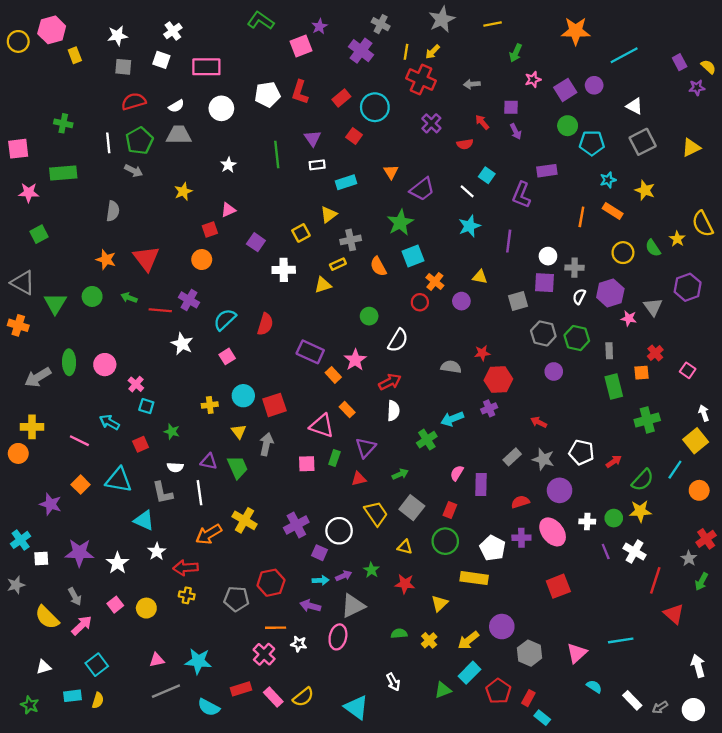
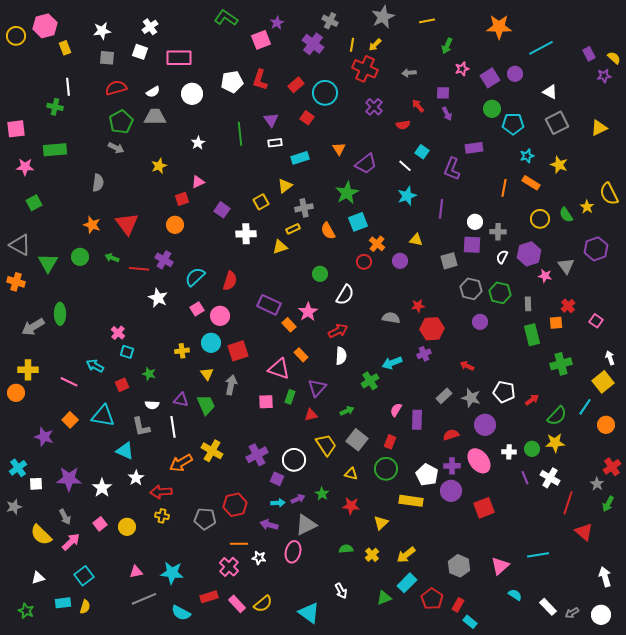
white line: (108, 143) -> (68, 87), moved
pink circle: (105, 365) -> (220, 316), moved
purple circle: (502, 627) -> (451, 491), moved

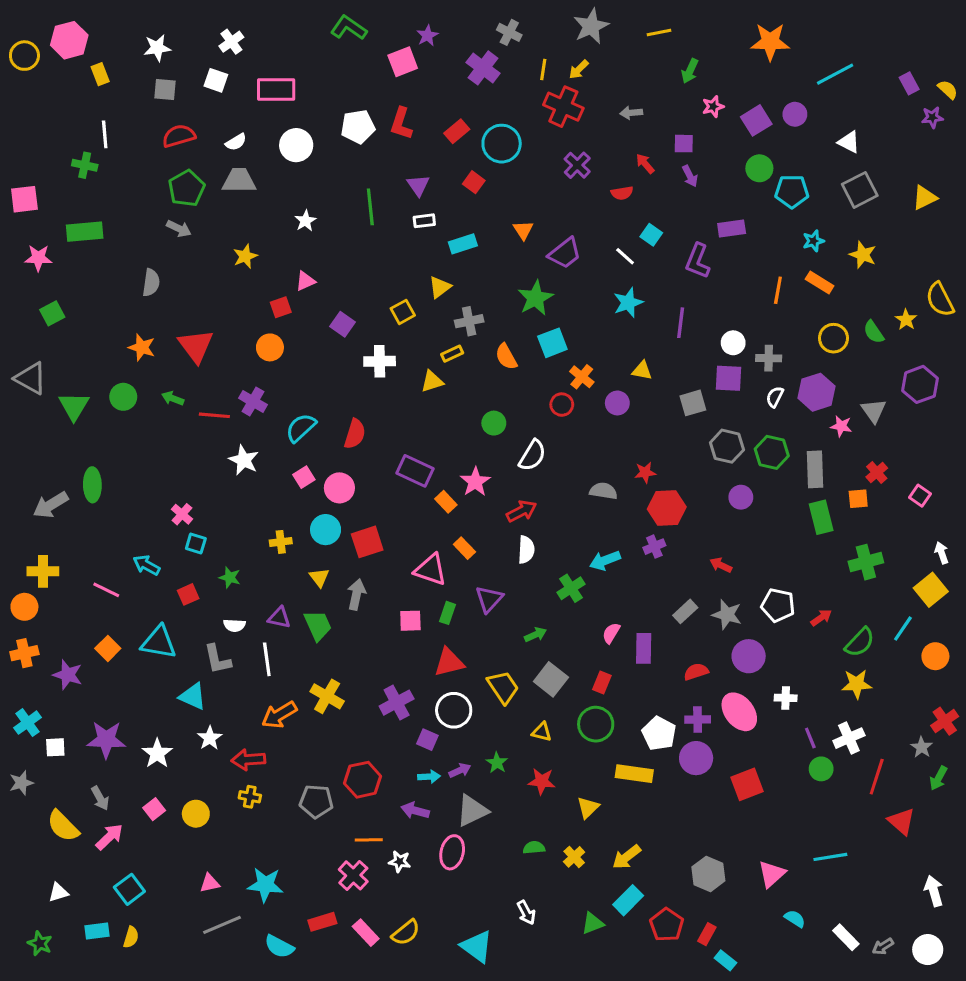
orange cross: (16, 282) -> (24, 653), moved, turned -30
gray rectangle: (528, 304) -> (815, 469), size x1.6
red triangle: (311, 415) -> (449, 662), moved, size x1.5
green circle: (532, 449) -> (821, 769), moved
white cross: (550, 478) -> (849, 738), turned 36

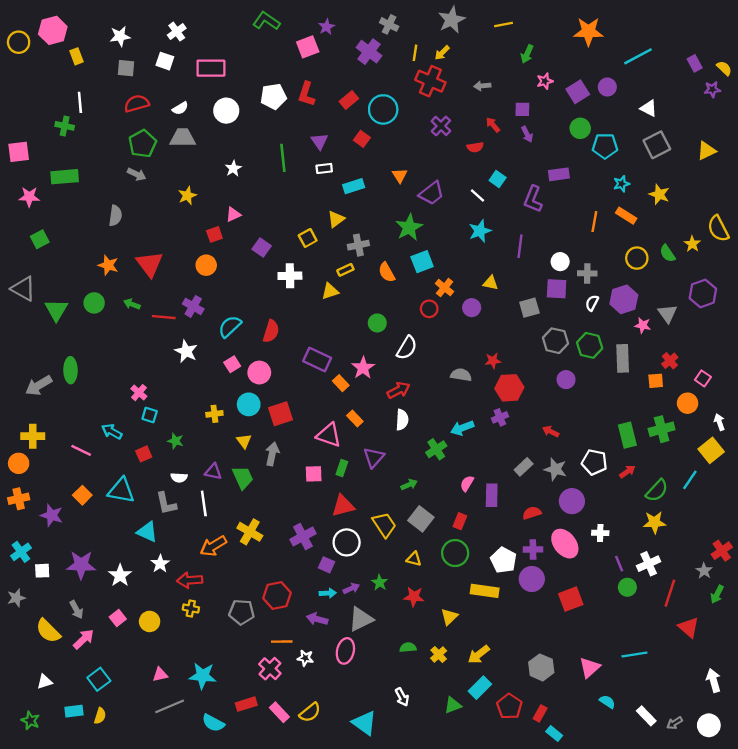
green rectangle: (821, 517) -> (627, 435), moved
orange circle: (935, 656) -> (688, 403), moved

